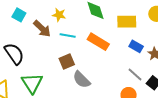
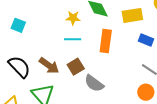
yellow star: (59, 15) -> (73, 18), moved
brown arrow: (42, 29) -> (49, 66), moved
orange rectangle: (98, 42) -> (106, 41), turned 75

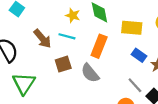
brown arrow: (49, 66) -> (42, 39), moved
gray semicircle: (94, 83) -> (90, 73), moved

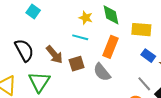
brown arrow: (42, 39) -> (54, 55), moved

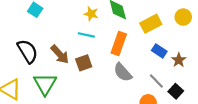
yellow rectangle: (141, 30) -> (151, 24), turned -30
gray semicircle: (102, 72) -> (123, 72), moved

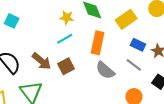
cyan line: (86, 35) -> (65, 39), turned -35
gray line: (156, 81) -> (134, 65), moved

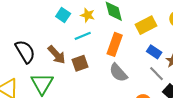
cyan square: (12, 21) -> (63, 15), moved
gray line: (134, 65) -> (157, 74), moved

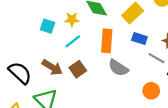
blue rectangle: (154, 52) -> (139, 39), moved

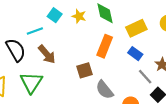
cyan line: (73, 41) -> (35, 31), moved
gray semicircle: (118, 68) -> (105, 90), moved
brown square: (78, 69) -> (84, 70), moved

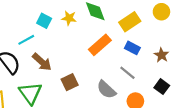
orange rectangle: (105, 46) -> (100, 45), turned 35
brown square: (84, 70) -> (70, 82), moved
gray line: (145, 77) -> (127, 73), moved

